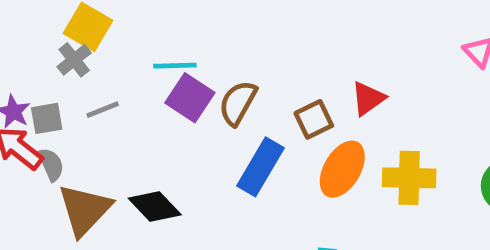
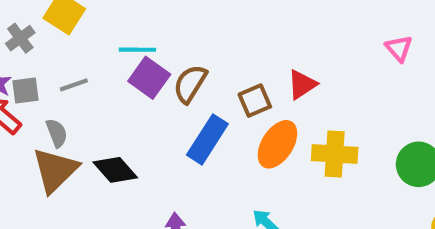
gray cross: (74, 60) -> (20, 38), moved
gray semicircle: (51, 164) -> (57, 133), moved

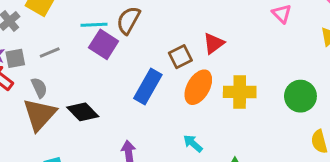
brown semicircle: (190, 84) -> (128, 20), moved

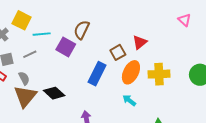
cyan line: (94, 25) -> (42, 34), moved
cyan arrow: (193, 143) -> (129, 100), moved

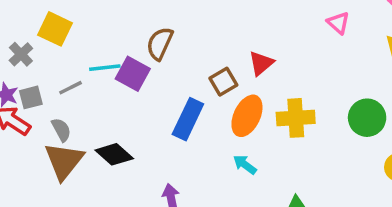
cyan line: (42, 34) -> (105, 68), moved

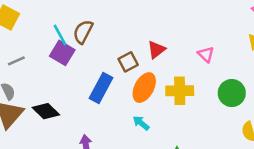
pink triangle: (338, 23) -> (206, 54), moved
cyan line: (105, 68) -> (60, 35), moved, turned 65

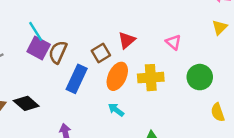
brown semicircle: (83, 32) -> (58, 52), moved

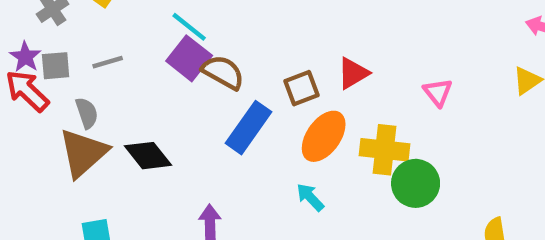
cyan line: (36, 31) -> (189, 27), turned -30
brown semicircle: (58, 52) -> (223, 72), turned 85
green circle: (200, 77) -> (416, 183), moved

